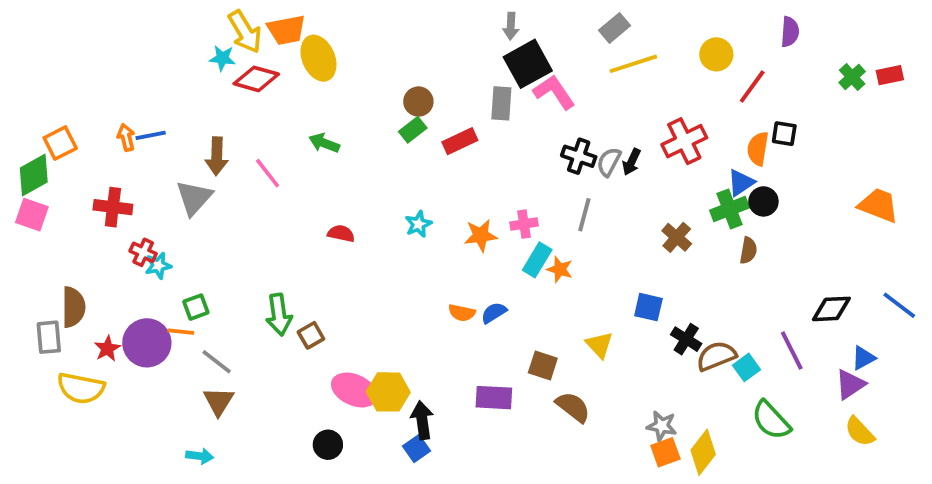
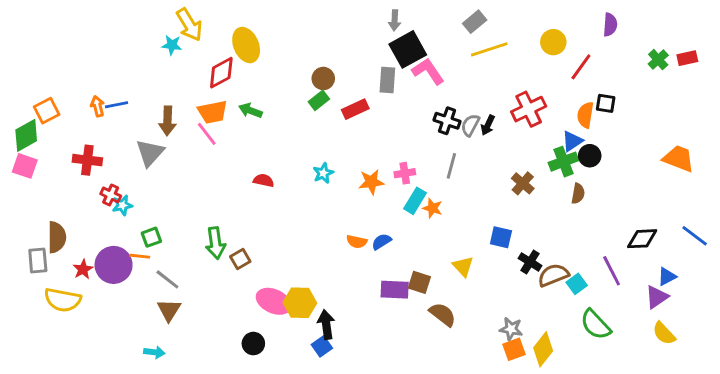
orange trapezoid: (286, 30) -> (213, 112), moved
red diamond: (256, 79) -> (221, 73), moved, turned -44
purple rectangle: (494, 398) -> (395, 290), moved

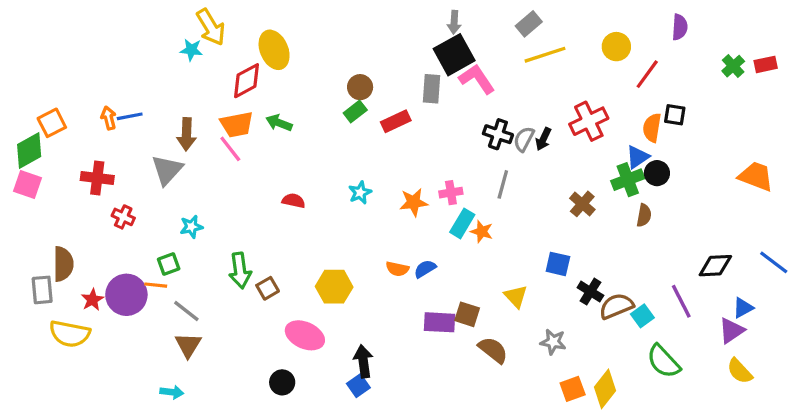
gray arrow: (395, 20) -> (454, 22), moved
cyan star: (122, 205) -> (191, 227), moved
yellow hexagon: (300, 303) -> (334, 287), moved
gray star: (511, 329) -> (553, 342), moved

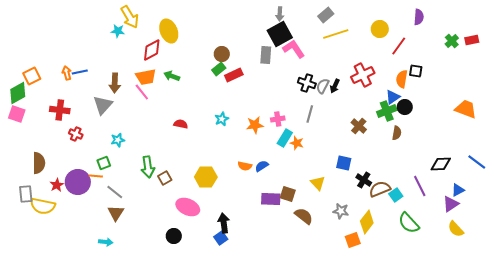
red rectangle: (396, 121) -> (234, 75), moved
gray rectangle: (42, 290) -> (26, 194), moved
yellow diamond: (605, 389) -> (367, 222), moved

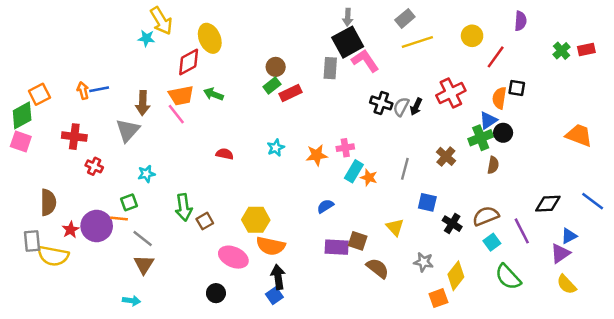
gray line: (310, 114) -> (405, 169), moved
orange semicircle: (245, 166) -> (271, 246), moved, size x1.6
brown semicircle: (380, 189) -> (486, 216), moved

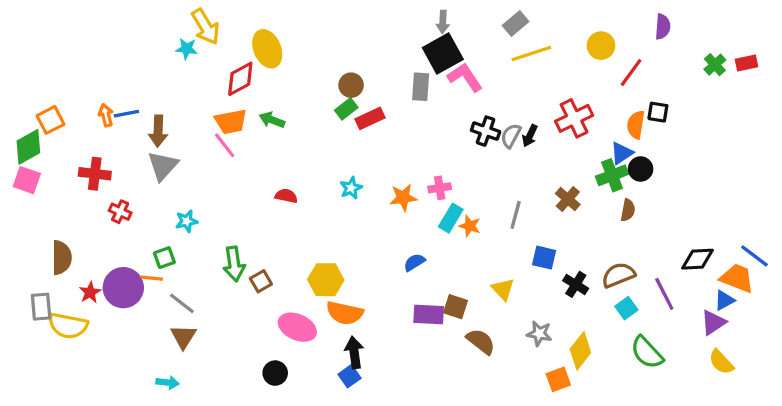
brown arrow: (143, 103) -> (158, 131), moved
orange trapezoid: (579, 135) -> (737, 278), moved

